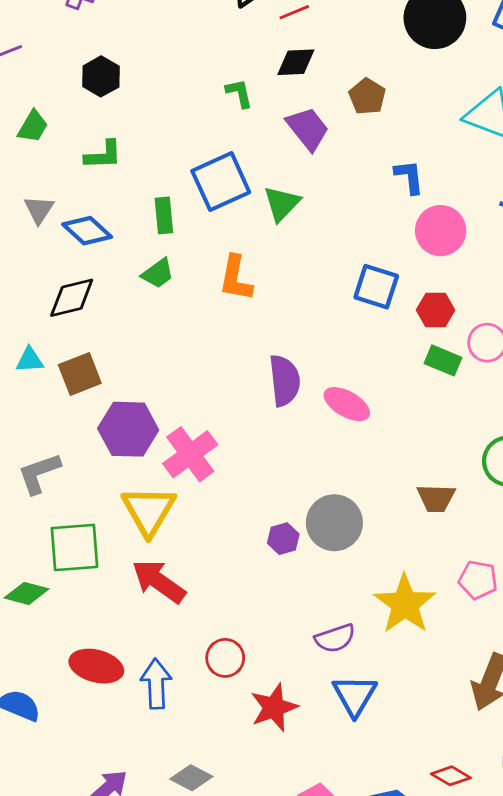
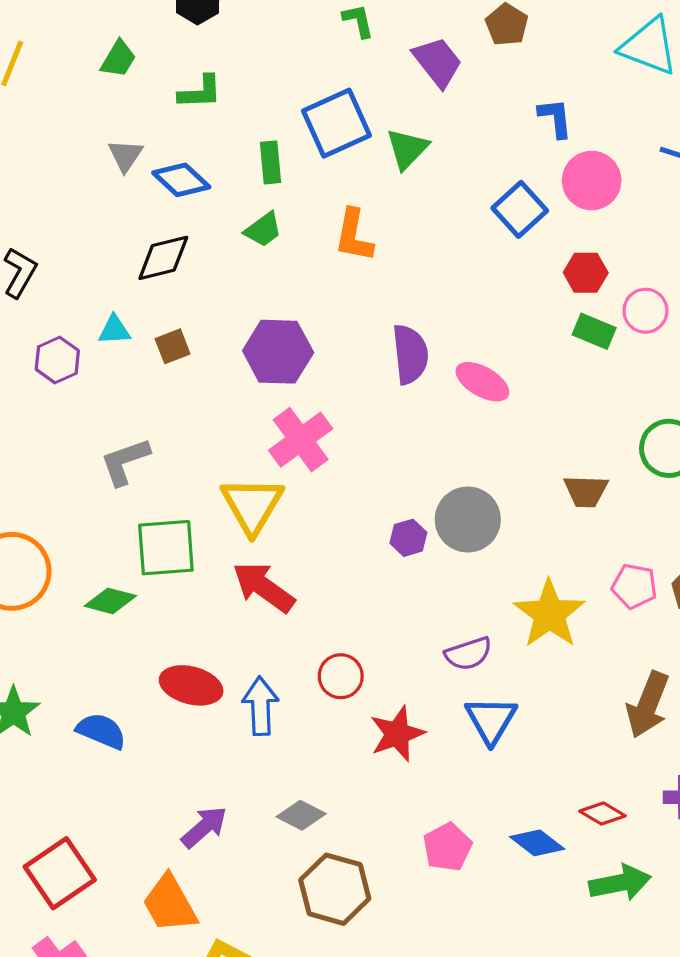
blue square: (376, 287) -> (520, 209), moved, turned 30
brown square: (80, 374) -> (173, 346), size x0.7
purple hexagon: (128, 429) -> (278, 352), moved

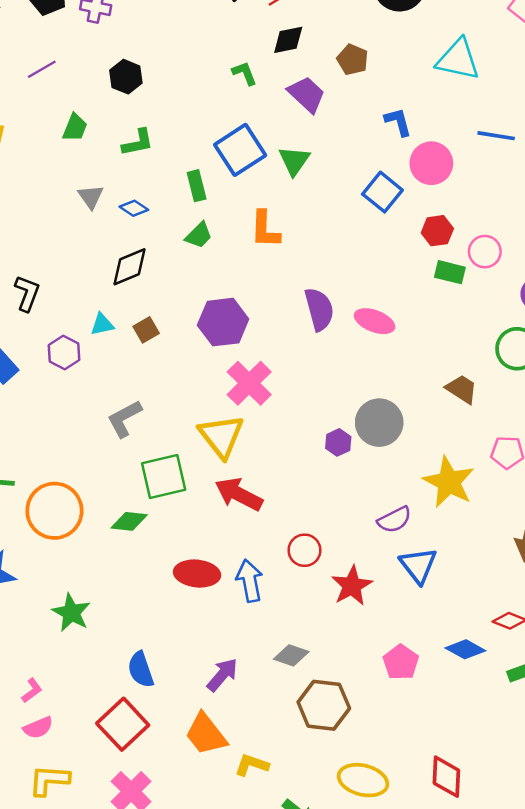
blue diamond: (181, 180) -> (134, 208), size x0.7
brown trapezoid: (586, 491) -> (462, 389), turned -140
blue semicircle: (101, 731) -> (141, 670), moved, turned -123

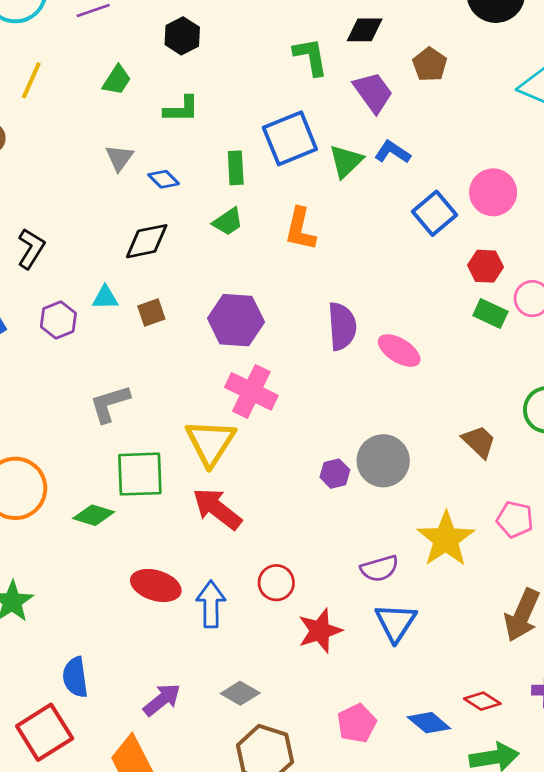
green L-shape: (244, 73) -> (311, 57), size x1.4
blue L-shape: (398, 122) -> (392, 152), moved, turned -52
pink cross: (249, 383) -> (251, 391), turned -30

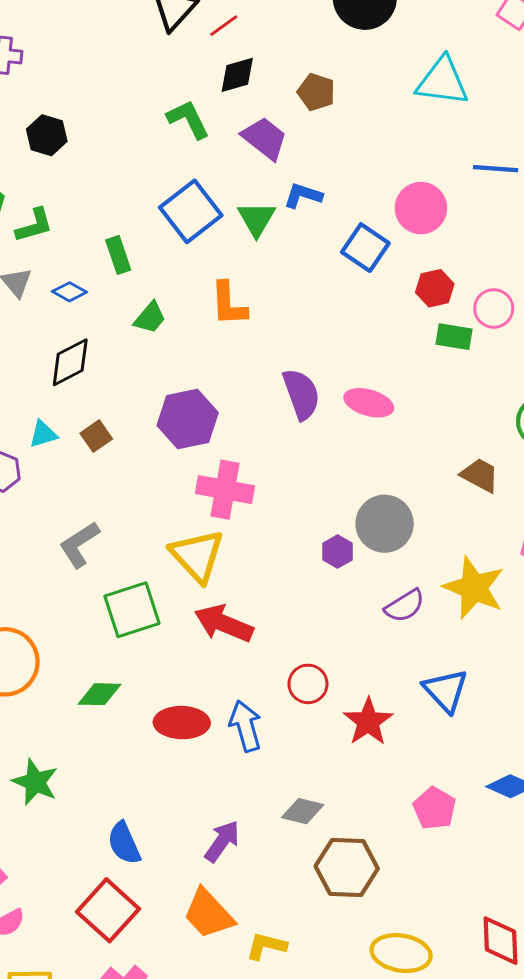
green L-shape: (181, 109) -> (34, 225), moved
green rectangle: (236, 168) -> (118, 255), moved
green diamond: (94, 515) -> (99, 694), moved
purple semicircle: (379, 568) -> (405, 606), moved

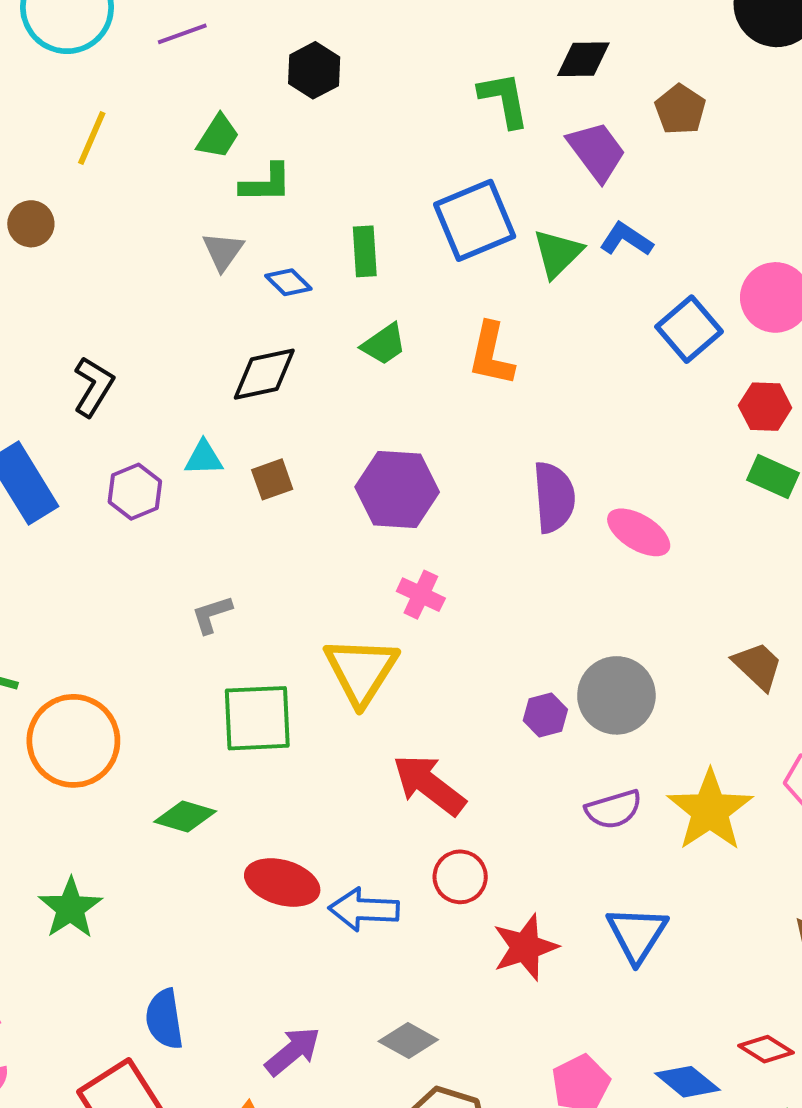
pink cross: (225, 490) -> (421, 595), size x0.6
gray L-shape: (79, 545) -> (212, 615), size x0.7
red arrow: (224, 624) -> (429, 785), moved
blue arrow: (245, 726) -> (364, 909), turned -87

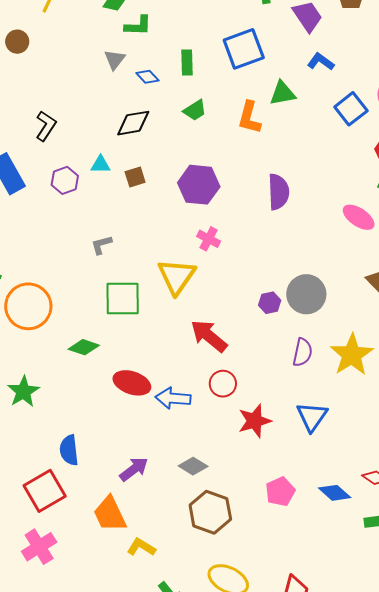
green triangle: (558, 253) -> (282, 93), moved, turned 32
pink ellipse: (639, 532) -> (359, 217), moved
purple semicircle: (614, 809) -> (303, 352), turned -64

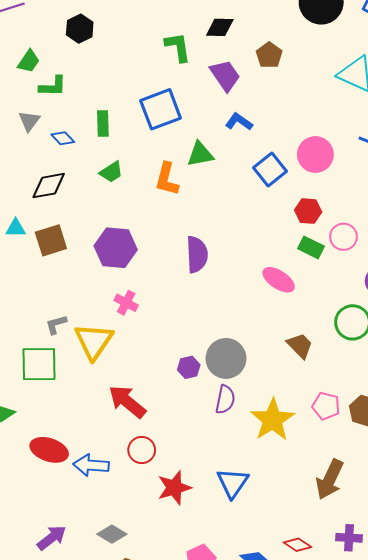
brown square: (135, 177) -> (51, 240), size x1.5
gray L-shape: (101, 245) -> (56, 324), moved
purple semicircle: (303, 352) -> (225, 399), moved

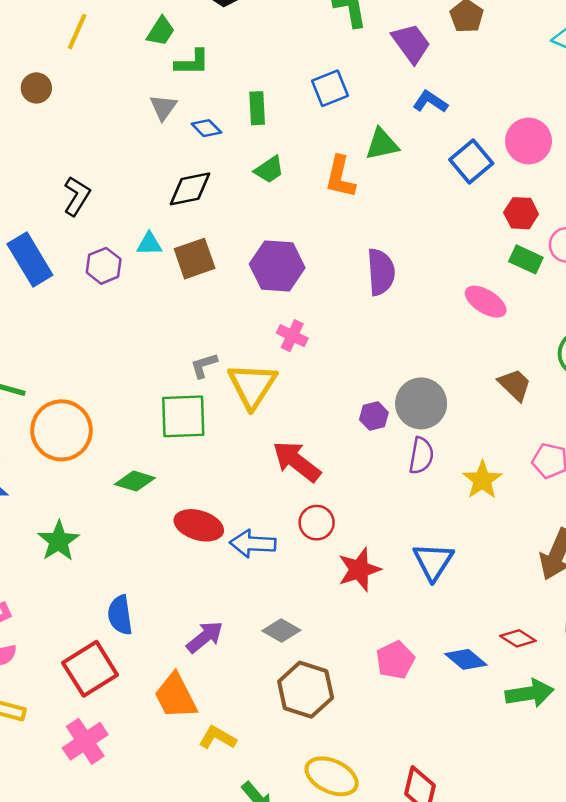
blue square: (161, 109) -> (330, 88), size x0.7
yellow star: (273, 420) -> (482, 480), size x0.7

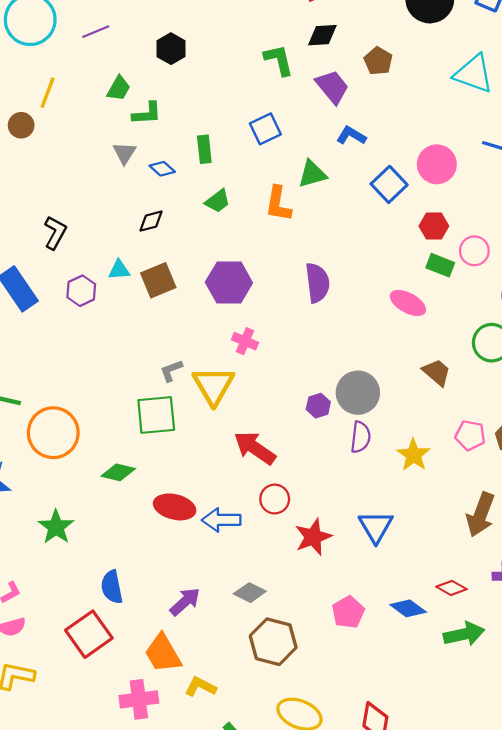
brown circle: (36, 88) -> (21, 125), moved
black diamond: (190, 189) -> (151, 221), size x0.7
pink cross: (85, 741) -> (139, 699), moved, turned 30

